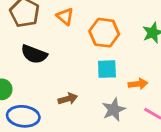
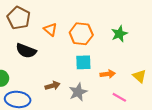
orange triangle: (65, 16) -> (50, 30), moved
gray star: (114, 110) -> (78, 92), moved

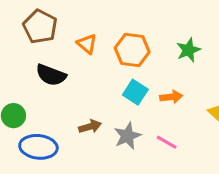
cyan square: (83, 62) -> (135, 92), turned 35
orange arrow: (108, 74) -> (171, 97), moved
pink line: (119, 97) -> (167, 142), moved

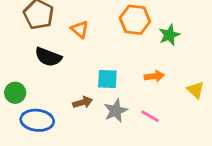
orange hexagon: (132, 50) -> (135, 20), moved
cyan square: (135, 92) -> (107, 79), moved, turned -30

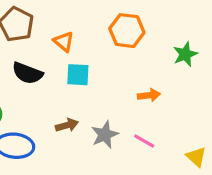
green star: (169, 35) -> (185, 54), moved
cyan square: (107, 79) -> (78, 75), moved
yellow triangle: (196, 90) -> (196, 157), moved

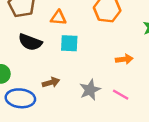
orange triangle: (64, 42) -> (58, 18), turned -35
brown arrow: (67, 125) -> (51, 82), moved

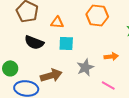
brown arrow: (51, 82) -> (51, 75), size x1.5
gray star: (90, 90) -> (85, 67), moved

